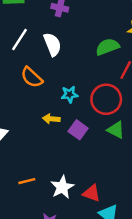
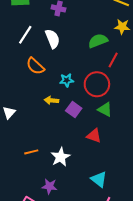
red triangle: (92, 193) -> (94, 136), moved

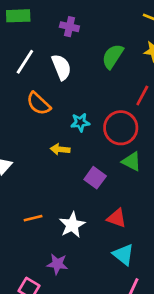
green semicircle: (98, 41) -> (113, 56), moved, turned -36
purple square: (74, 110) -> (95, 178), moved
red triangle: (94, 136) -> (117, 218), moved

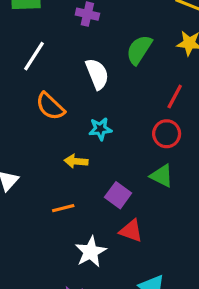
white semicircle: (61, 67) -> (97, 74), moved
red circle: (121, 128) -> (167, 134), moved, size x0.7
orange line: (33, 218) -> (63, 208), moved
red triangle: (117, 218) -> (131, 231), moved

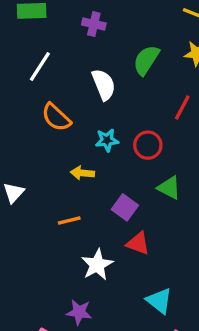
red circle: (167, 134) -> (148, 145), moved

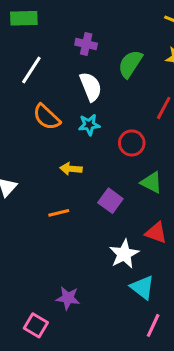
purple cross: (94, 24) -> (86, 44), moved
cyan star: (107, 140) -> (89, 125), moved
red triangle: (138, 243) -> (156, 233), moved
white star: (97, 265) -> (124, 254), moved

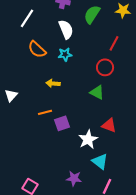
red circle: (132, 143) -> (105, 67), moved
green triangle: (152, 182) -> (97, 92), moved
purple square: (110, 201) -> (62, 123), moved, turned 35
purple star: (68, 298) -> (74, 178), moved

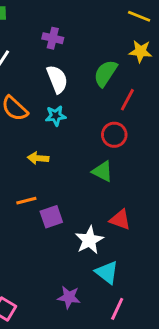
green semicircle: (92, 14) -> (105, 73), moved

